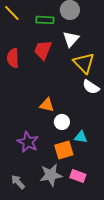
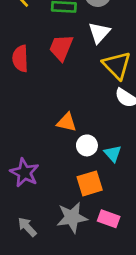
cyan triangle: (81, 137) -> (113, 154), moved, turned 40
purple star: (28, 142) -> (24, 173), moved

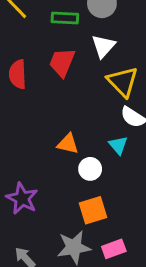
cyan triangle: (113, 154) -> (118, 145), moved
pink rectangle: (109, 219) -> (114, 249), turned -40

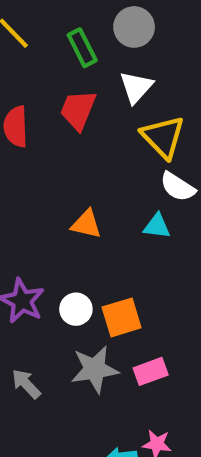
green rectangle: (65, 18) -> (82, 48), turned 60
cyan triangle: (118, 145) -> (157, 226), turned -42
white circle: (90, 169) -> (76, 309), moved

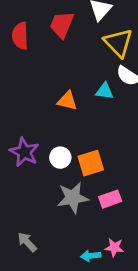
cyan triangle: (157, 226) -> (105, 91), moved
gray arrow: (26, 384) -> (27, 242), moved

